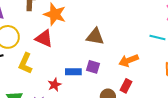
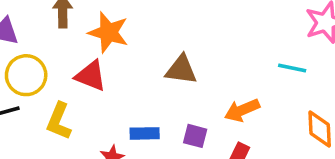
purple square: (93, 67) -> (195, 136), moved

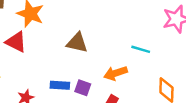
cyan line: (292, 68) -> (141, 49), moved
blue rectangle: (145, 133) -> (60, 85), moved

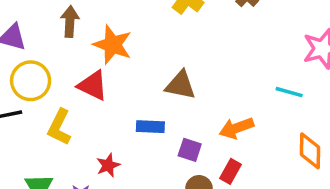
cyan line: (141, 49) -> (289, 92), moved
blue rectangle: (60, 85) -> (150, 127), moved

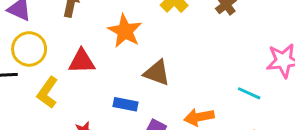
orange star: (113, 45) -> (125, 31), moved
red triangle: (93, 85) -> (82, 61), turned -36

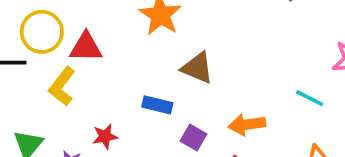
red triangle: (82, 61) -> (86, 47), moved

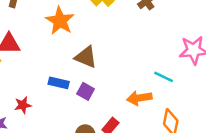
orange arrow: (247, 125) -> (139, 98), moved
purple square: (193, 138) -> (86, 91), moved

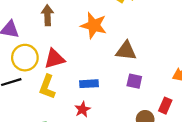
blue rectangle: (59, 83) -> (89, 84), moved

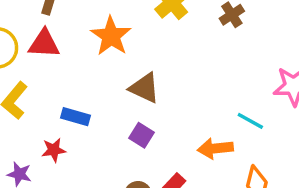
red triangle: (54, 59) -> (44, 44), moved

